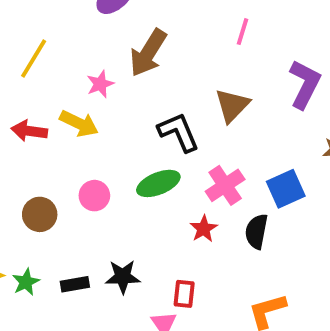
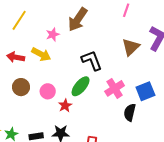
brown triangle: (232, 105) -> (131, 47), moved
green ellipse: (158, 183) -> (81, 86), turned -30
brown circle: (40, 214) -> (21, 87), moved
red star: (204, 229) -> (65, 106), moved

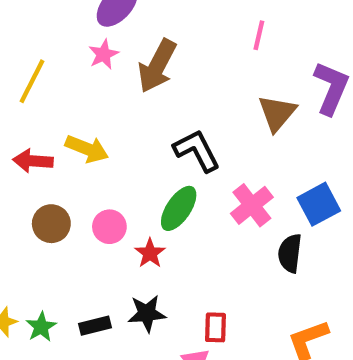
pink star: (53, 34) -> (104, 54), moved

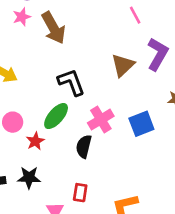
pink line: (259, 35) -> (135, 15), moved, turned -48
brown arrow: (157, 66) -> (53, 28), turned -64
black semicircle: (290, 253) -> (84, 146), moved
red rectangle: (216, 327) -> (80, 193), moved

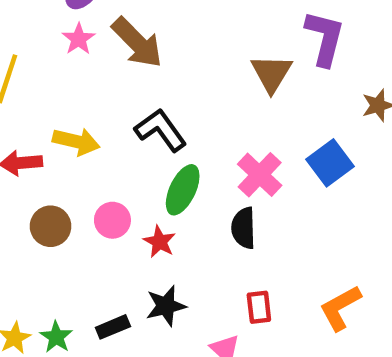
black L-shape: (71, 82) -> (161, 130), moved

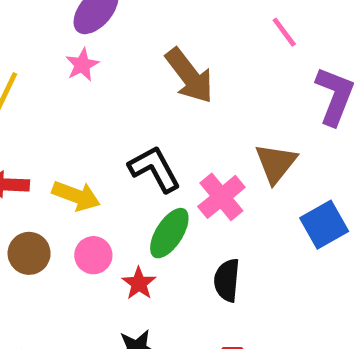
brown arrow: (137, 43) -> (189, 76), moved
brown triangle: (271, 73) -> (276, 163), moved
yellow arrow: (76, 141) -> (76, 196), moved
pink cross: (260, 175) -> (221, 197), moved

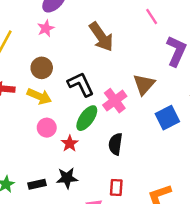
brown circle: (29, 253) -> (42, 68), moved

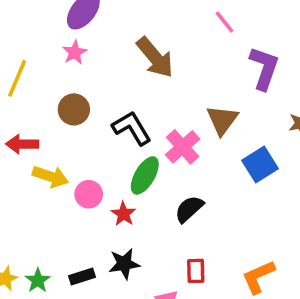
yellow arrow: (39, 96) -> (50, 177), moved
black semicircle: (116, 144) -> (189, 209), turned 45

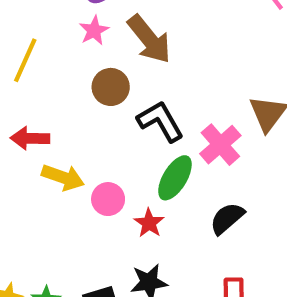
brown arrow: (155, 57) -> (149, 39), moved
brown circle: (74, 109) -> (111, 87), moved

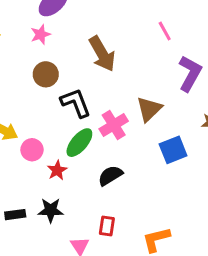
brown arrow: (149, 39) -> (102, 54), moved

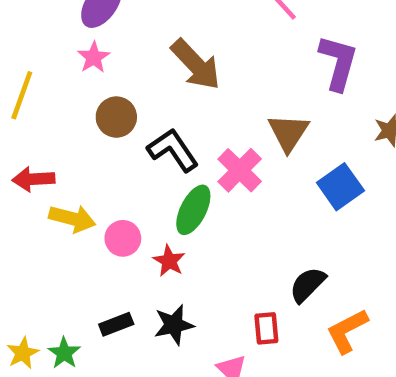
black semicircle: (110, 175) -> (308, 285), moved
black rectangle: (15, 215) -> (116, 324), moved

